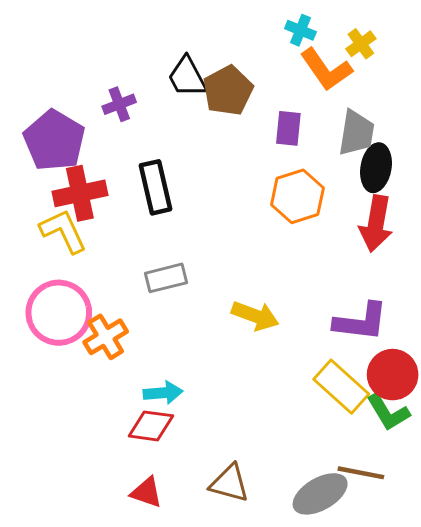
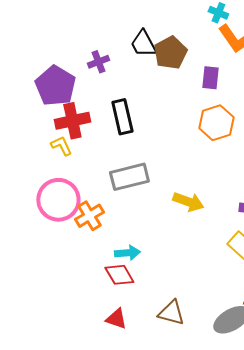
yellow L-shape: (63, 231) -> (61, 146), size x0.7
gray rectangle: (166, 278) -> (129, 177), size x1.4
red diamond: (151, 426) -> (119, 275), turned 52

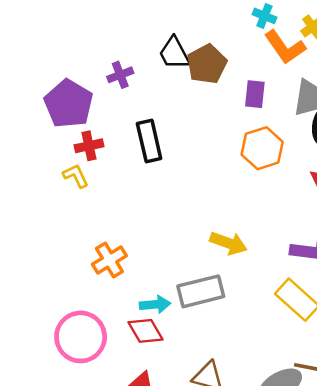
red cross: (72, 121) -> (89, 146), size x0.7
gray rectangle: (129, 177) -> (201, 291), moved
pink circle: (58, 200) -> (81, 337), moved

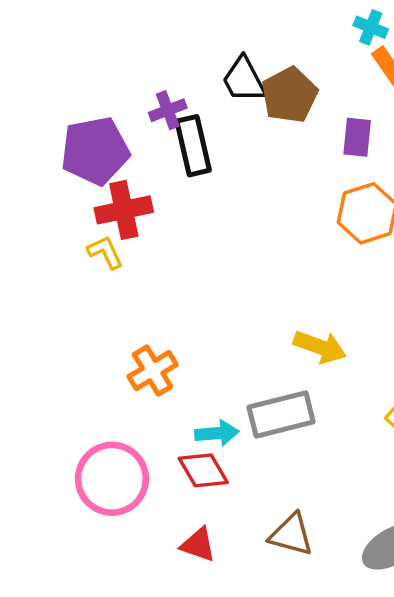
purple pentagon: (69, 104) -> (95, 151), turned 30
black rectangle: (149, 141) -> (193, 146), moved
red cross: (89, 146) -> (124, 210), size x1.4

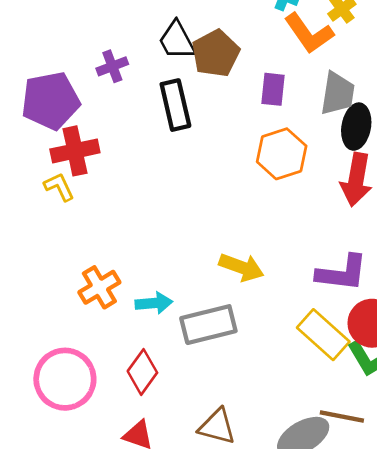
black rectangle: (193, 146) -> (175, 105), moved
cyan arrow: (217, 433) -> (154, 303), moved
red diamond: (203, 470) -> (142, 372), turned 66

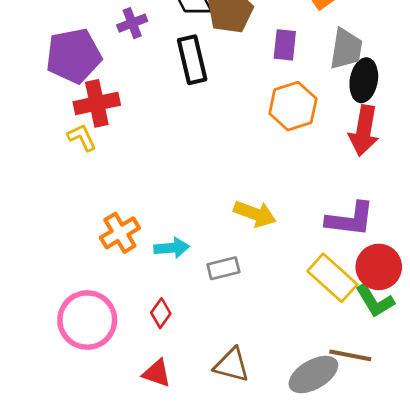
gray rectangle: (208, 325) -> (223, 268), size x0.6
red diamond: (142, 372) -> (161, 313), size x0.7

